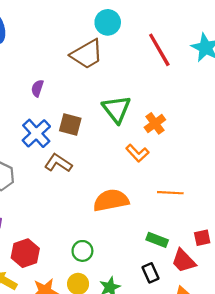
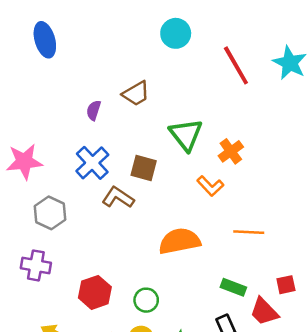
brown trapezoid: (87, 54) -> (136, 94), moved, size x0.7
brown square: (70, 125) -> (144, 168), moved
red hexagon: (25, 253) -> (95, 292), moved

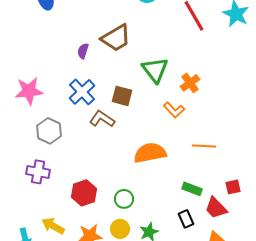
brown trapezoid: (136, 94) -> (116, 38), size x1.4

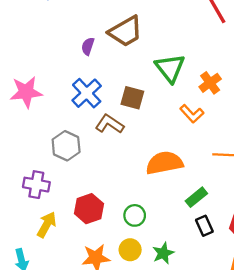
gray hexagon: (49, 131) -> (66, 146), moved
green rectangle: (192, 189) -> (196, 197), moved, turned -60
black rectangle: (186, 219) -> (204, 226), moved
yellow arrow: (53, 226) -> (47, 225), moved, turned 90

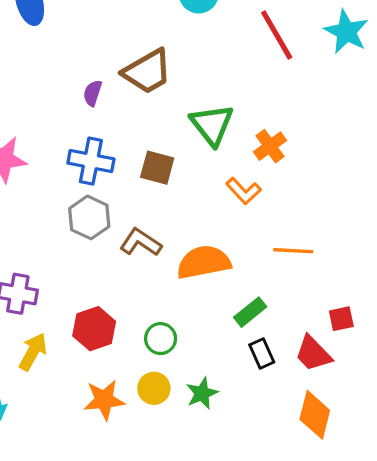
blue cross: (87, 93) -> (91, 161), turned -36
brown L-shape: (110, 124) -> (141, 242), moved
gray hexagon: (66, 146) -> (89, 217), moved

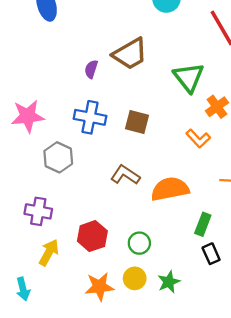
green triangle: (212, 125) -> (189, 77), moved
gray hexagon: (89, 217) -> (58, 157), moved
green rectangle: (250, 312) -> (203, 224), turned -30

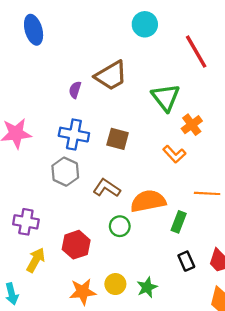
gray hexagon: (58, 157) -> (65, 172), moved
green rectangle: (203, 224) -> (179, 222), moved
green circle: (139, 243) -> (120, 226), moved

